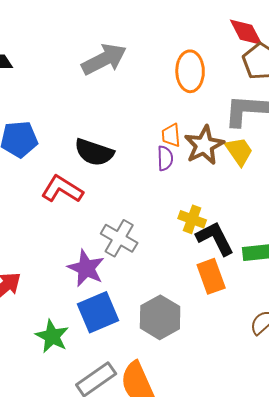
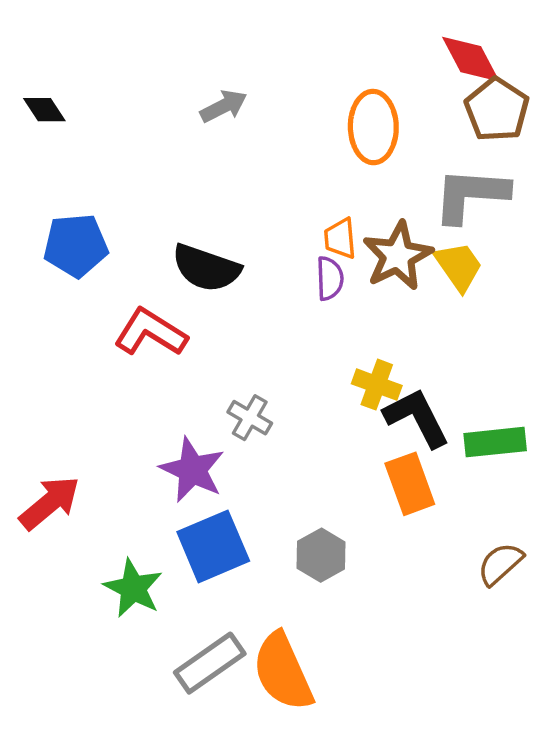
gray arrow: (104, 59) -> (224, 106), size x0.6
gray cross: (119, 238) -> (250, 418), size x0.7
gray hexagon: (160, 317) -> (321, 555), size x0.7

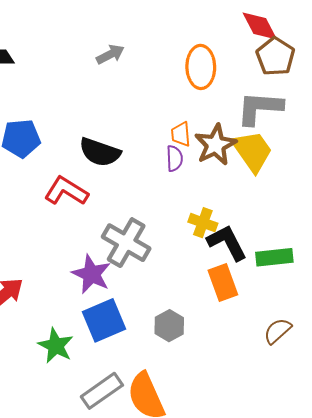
yellow trapezoid: (459, 266) -> (252, 151), size x1.4
gray cross: (250, 418) -> (126, 243), size x1.8

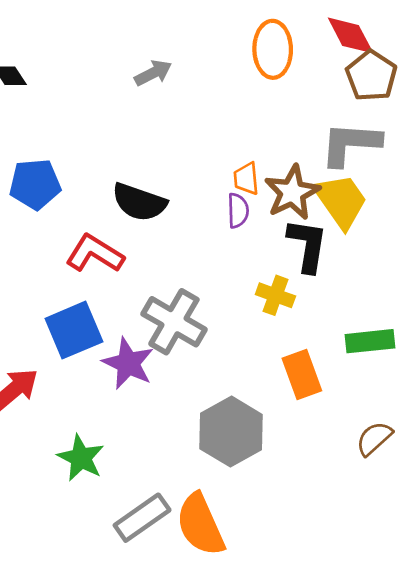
orange ellipse: (201, 67) -> (273, 49), moved
black L-shape: (227, 243) -> (307, 245), moved, turned 36
blue square: (104, 320) -> (74, 330), moved
gray hexagon: (169, 326) -> (231, 432), size x1.6

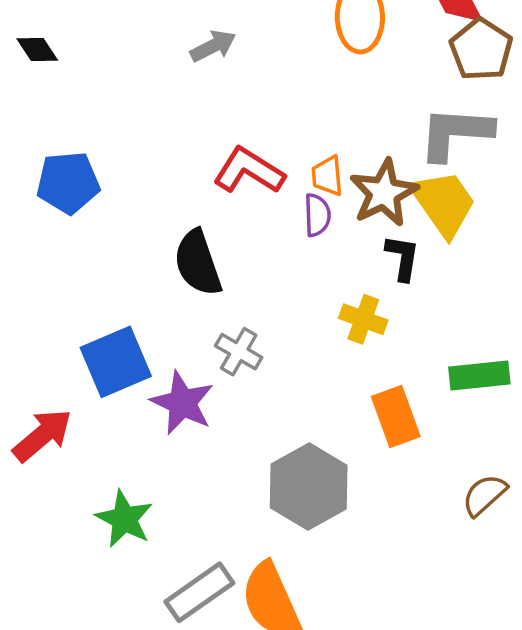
black semicircle: (139, 202) -> (198, 263), moved, turned 52
black L-shape: (307, 245) -> (403, 258), size x0.7
red L-shape: (95, 254) -> (249, 171), moved
gray cross: (174, 322) -> (239, 352), size x0.6

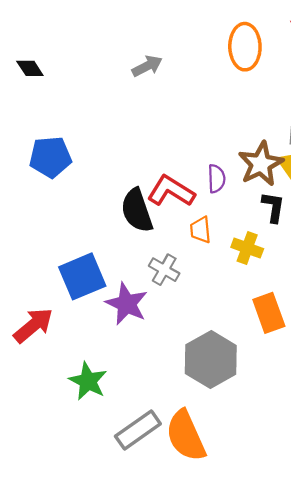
red L-shape: (249, 171) -> (171, 191), moved
orange trapezoid: (327, 176) -> (201, 230), moved

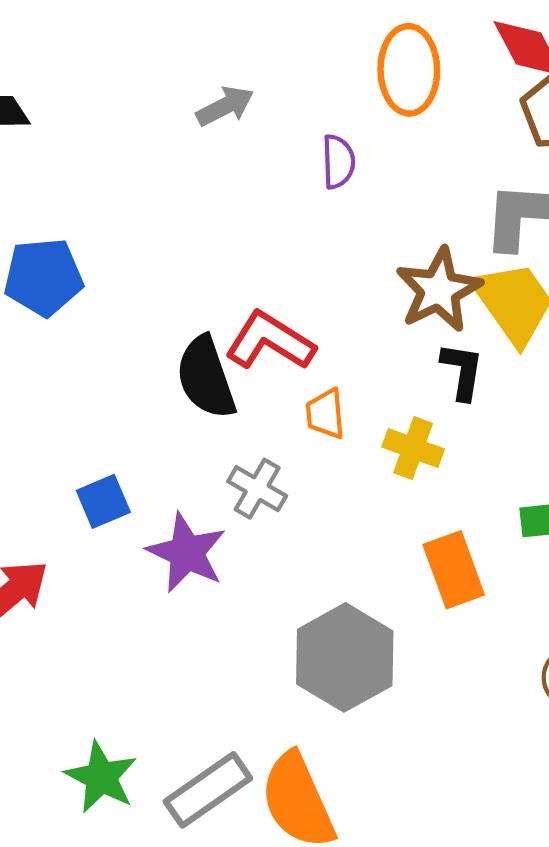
purple semicircle: (216, 179) -> (338, 162), moved
blue square: (82, 276) -> (103, 501), size x0.6
green star: (88, 381) -> (101, 777), moved

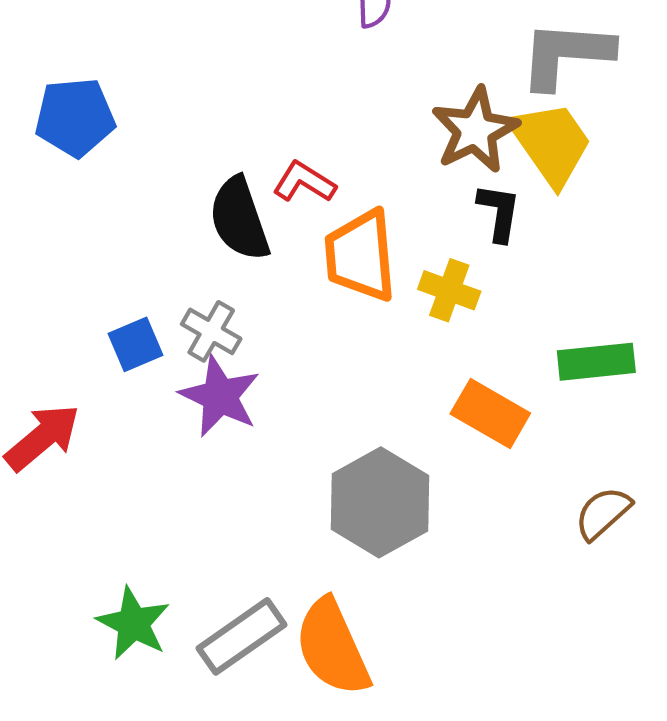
red L-shape: (270, 341) -> (304, 182), size x0.7
orange trapezoid: (326, 414) -> (361, 256), size x1.8
gray cross: (257, 489) -> (211, 331), moved
orange rectangle: (454, 570) -> (490, 414), turned -40

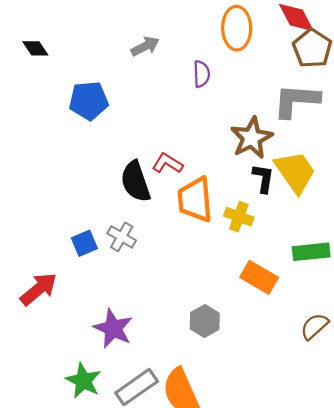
blue pentagon: (75, 117) -> (89, 101), moved
yellow trapezoid: (551, 143) -> (295, 172), moved
purple star: (220, 396) -> (113, 328), moved
gray hexagon: (380, 502) -> (205, 321), size x0.6

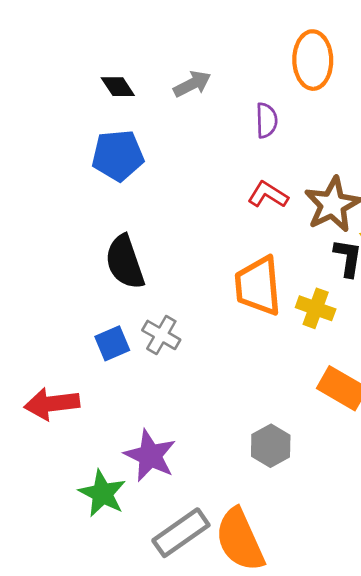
black diamond: (35, 48) -> (118, 87), moved
red L-shape: (167, 163) -> (268, 195), moved
black semicircle: (136, 182) -> (125, 262), moved
red arrow: (39, 289) -> (52, 404), turned -147
green star: (83, 381) -> (102, 493), moved

